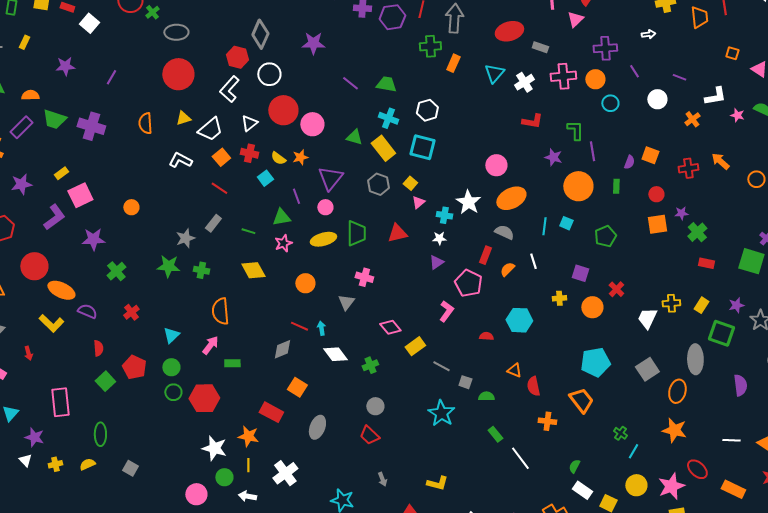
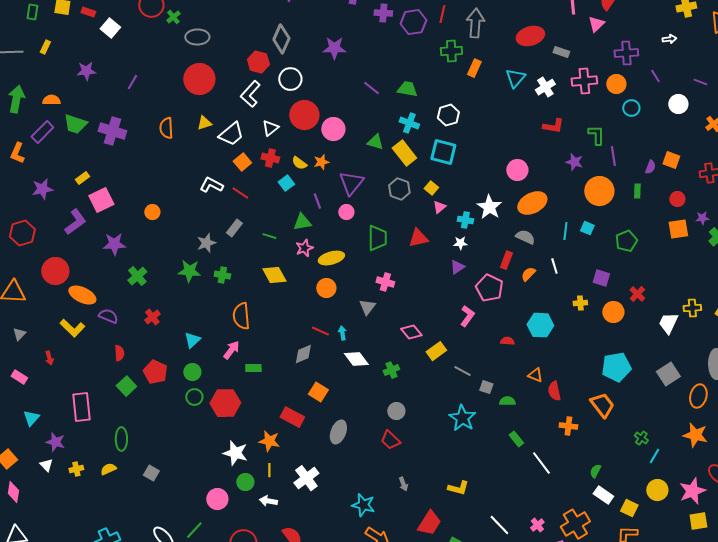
white L-shape: (180, 160) -> (211, 185), moved
yellow ellipse: (323, 239) -> (331, 258), moved

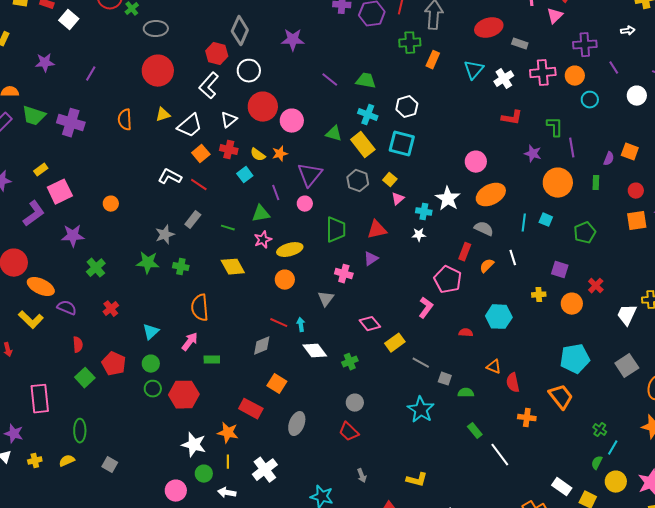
purple triangle: (457, 267) -> (371, 259), moved
green semicircle: (595, 471) -> (597, 463), moved

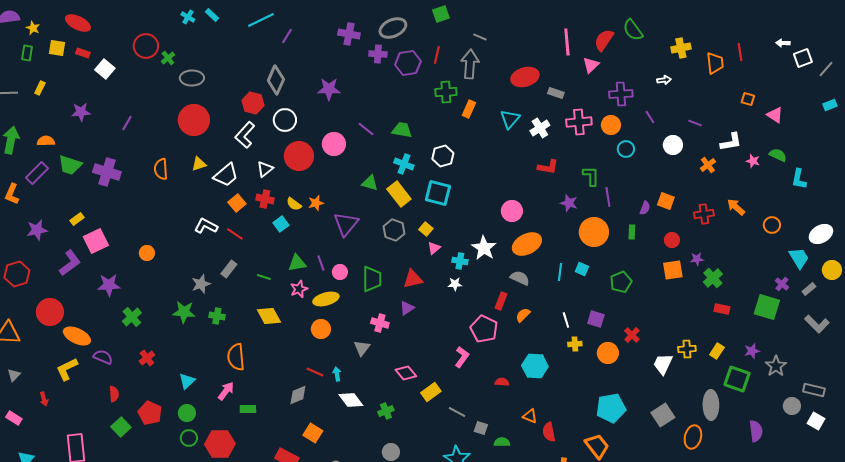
pink circle: (292, 121) -> (334, 144), moved
purple line: (276, 193) -> (321, 263), moved
pink circle: (305, 204) -> (340, 272), moved
white line: (513, 258) -> (566, 320), moved
yellow L-shape: (31, 320) -> (67, 369), turned 110

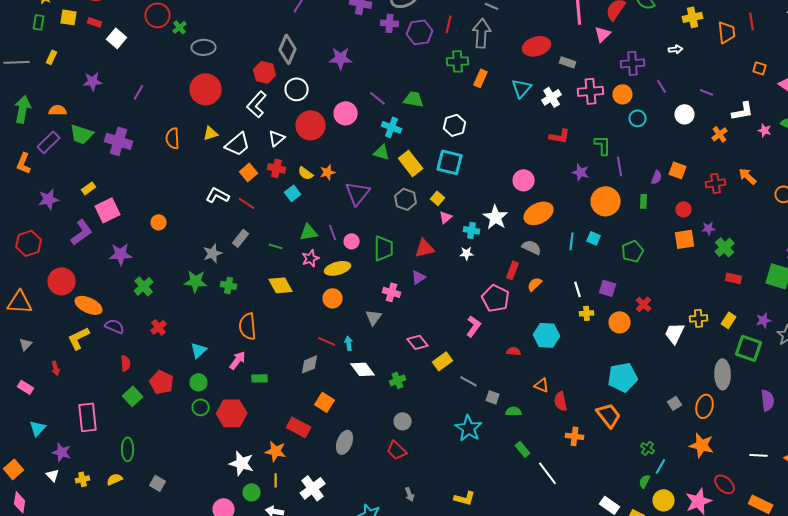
cyan cross: (404, 164) -> (392, 127), moved
gray square: (663, 415) -> (675, 403), moved, size x0.6

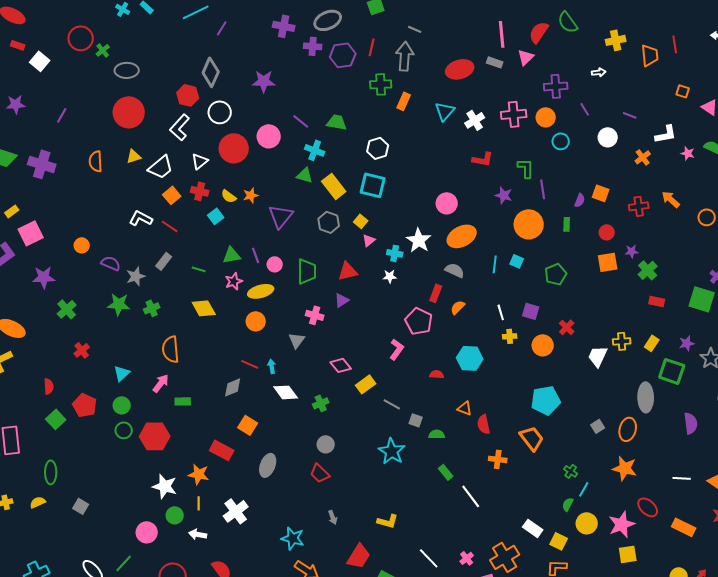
gray rectangle: (568, 62) -> (495, 62), moved
green cross: (229, 285) -> (152, 308), turned -35
purple semicircle: (115, 326) -> (111, 263), moved

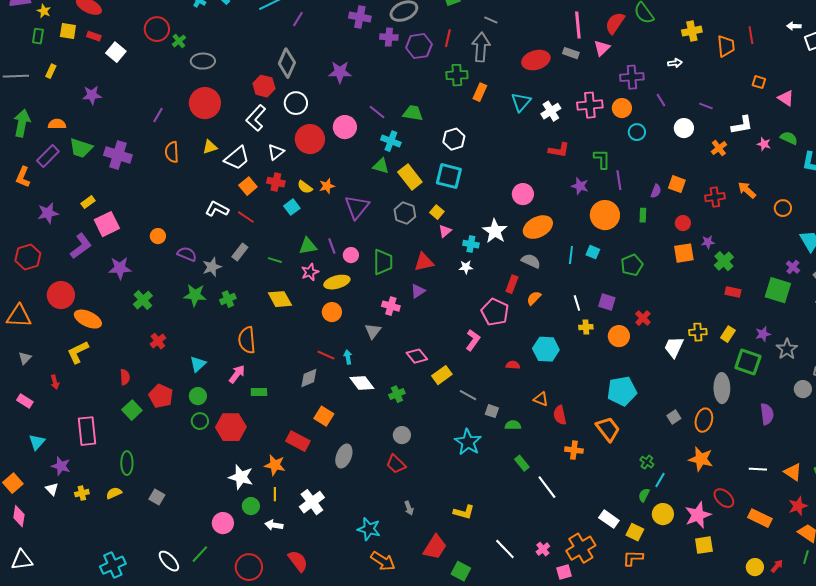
purple line: (62, 115) -> (158, 115), moved

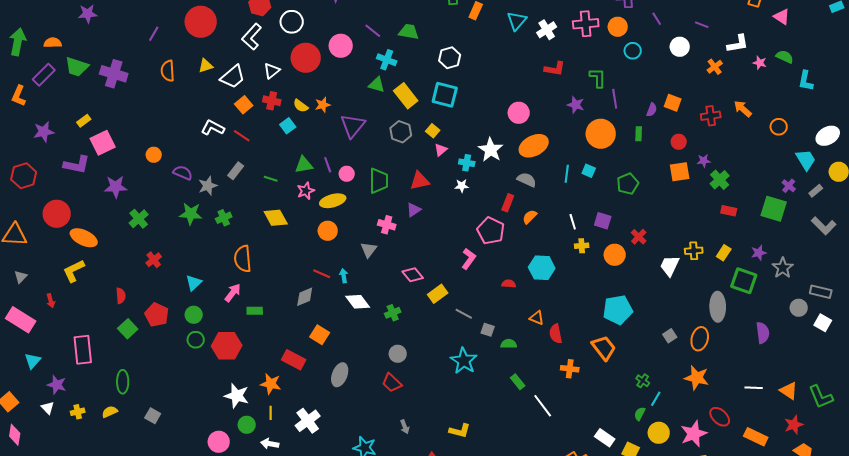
purple L-shape: (81, 246) -> (77, 165), turned 48
pink rectangle: (25, 401) -> (21, 320), size x1.8

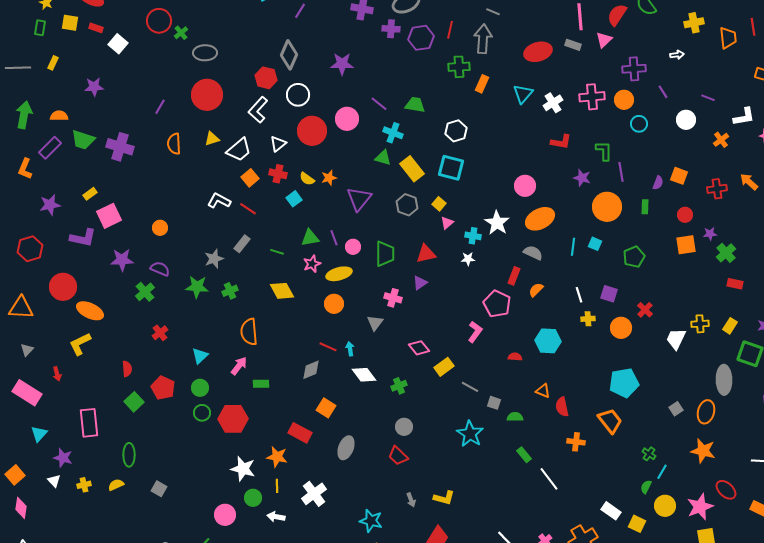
purple semicircle: (183, 173) -> (160, 269), moved
yellow L-shape: (460, 431) -> (444, 498), moved

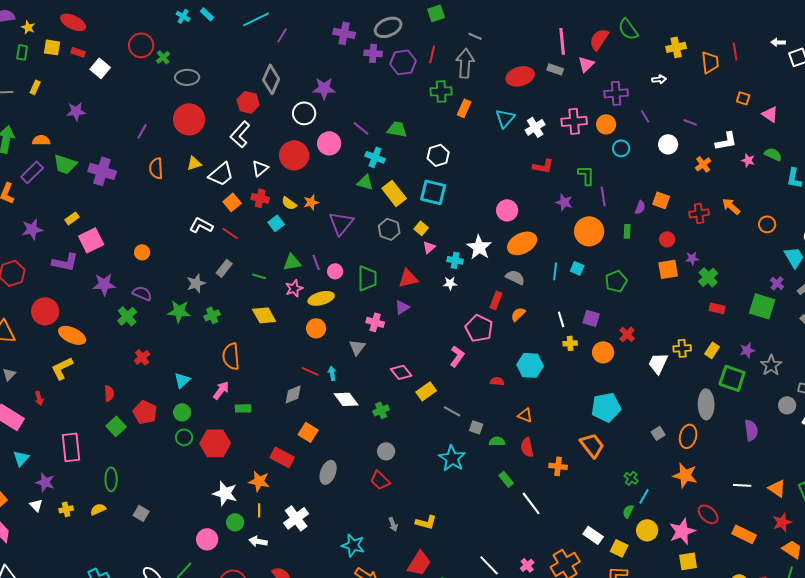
white circle: (298, 95) -> (304, 113), moved
red semicircle: (562, 407) -> (527, 447), moved

